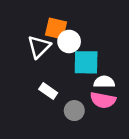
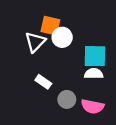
cyan square: (86, 62) -> (95, 56), moved
pink semicircle: (103, 100) -> (93, 106), moved

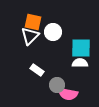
orange square: (50, 26) -> (33, 22), moved
pink semicircle: (93, 106) -> (68, 94), moved

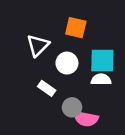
orange square: (33, 22) -> (76, 28), moved
white circle: (53, 32) -> (67, 63), moved

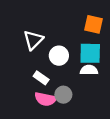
orange square: (76, 28) -> (93, 24), moved
pink semicircle: (86, 119) -> (46, 99), moved

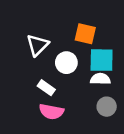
orange square: (93, 24) -> (85, 34), moved
gray circle: (63, 95) -> (107, 107), moved

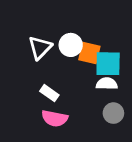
orange square: (85, 34) -> (89, 53), moved
white circle: (66, 63) -> (71, 45), moved

